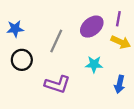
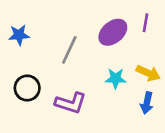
yellow arrow: (121, 42) -> (148, 73), moved
black circle: (22, 60) -> (27, 88), moved

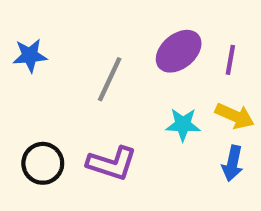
purple line: (145, 23) -> (230, 60), moved
black circle: (27, 88) -> (43, 163), moved

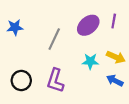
purple line: (230, 60) -> (114, 21), moved
purple L-shape: (112, 163) -> (55, 81), turned 90
blue arrow: (233, 163) -> (115, 81), turned 105

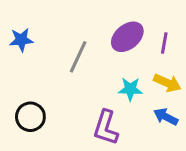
purple line: (114, 21) -> (164, 43), moved
purple L-shape: (55, 81) -> (106, 128), moved

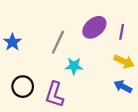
blue star: (21, 40) -> (12, 42), moved, turned -30
cyan star: (130, 89) -> (74, 66), moved
purple L-shape: (106, 128) -> (55, 95), moved

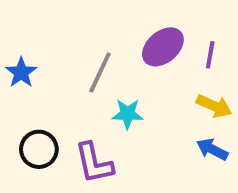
purple L-shape: (55, 95) -> (94, 163), turned -30

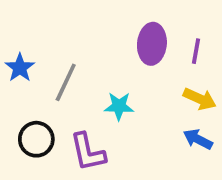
purple ellipse: (163, 47) -> (152, 44), turned -45
gray line: (100, 73) -> (66, 82), moved

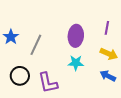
purple ellipse: (152, 44) -> (76, 36), moved
cyan star: (119, 106) -> (76, 63), moved

